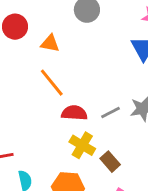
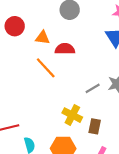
red semicircle: (74, 113) -> (65, 49), moved
brown rectangle: (110, 162) -> (95, 126), turned 56

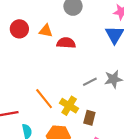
red circle: (15, 26) -> (19, 29), moved
orange line: (46, 68) -> (44, 99), moved

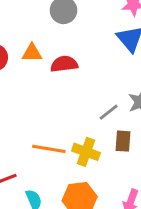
orange line: (44, 99) -> (49, 149), turned -30
brown rectangle: (89, 118) -> (123, 141), moved

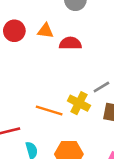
yellow cross: (86, 152) -> (79, 103), moved

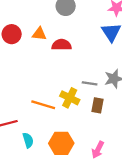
gray line: (101, 87) -> (90, 83), turned 40

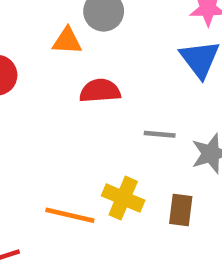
orange triangle: (39, 34) -> (67, 41), moved
gray line: (90, 83) -> (160, 134), moved

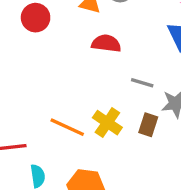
brown rectangle: (181, 210) -> (148, 125), moved

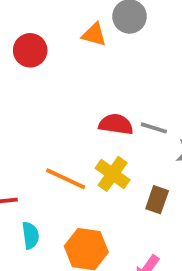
red semicircle: (106, 43) -> (116, 124), moved
brown rectangle: (148, 125) -> (157, 200), moved

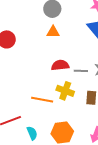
orange triangle: (94, 34) -> (53, 32), moved
gray line: (154, 128) -> (81, 71), moved

